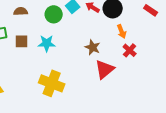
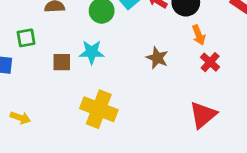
brown square: (22, 41) -> (62, 62), moved
red triangle: (105, 69) -> (203, 115), moved

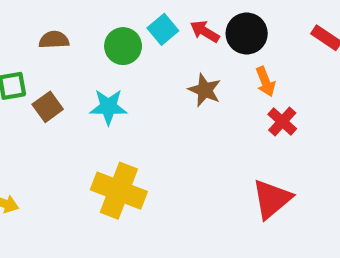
brown star: (157, 58) -> (205, 90), moved
brown square: (62, 62) -> (48, 107), moved, turned -36

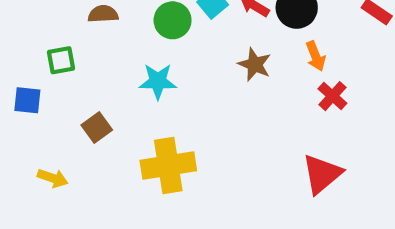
brown square: (48, 107) -> (97, 128), moved
yellow cross: (119, 191) -> (168, 165), turned -30

